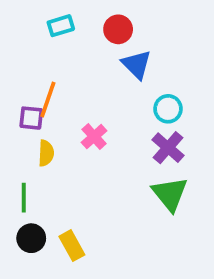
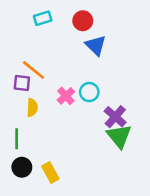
orange line: (48, 100) -> (34, 70), turned -70
cyan circle: (168, 109) -> (89, 92), moved
purple cross: (168, 148) -> (115, 117), moved

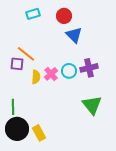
yellow semicircle: (32, 108) -> (36, 77), moved
purple cross: (115, 117) -> (89, 68), moved, turned 36
black circle: (22, 167) -> (17, 129), size x1.5

